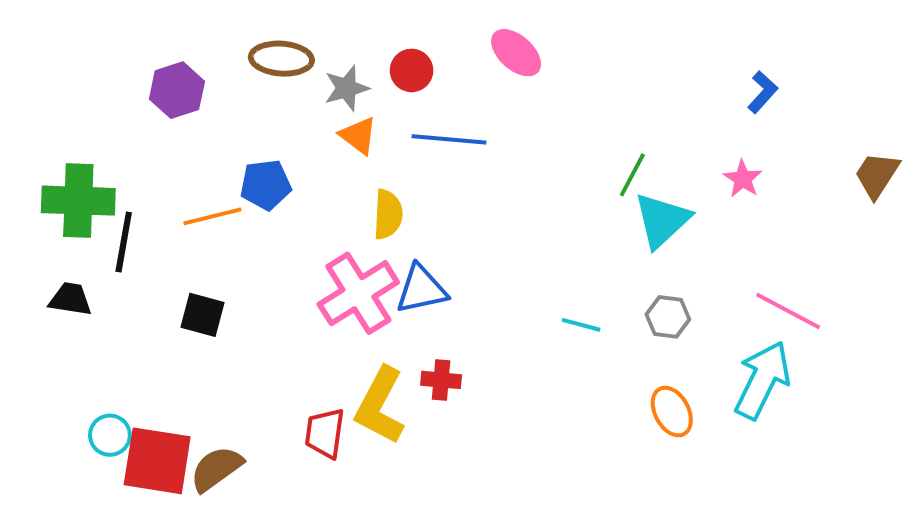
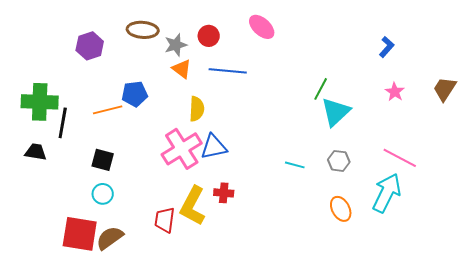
pink star: (743, 179) -> (395, 92), moved
cyan circle: (110, 435) -> (103, 194), moved

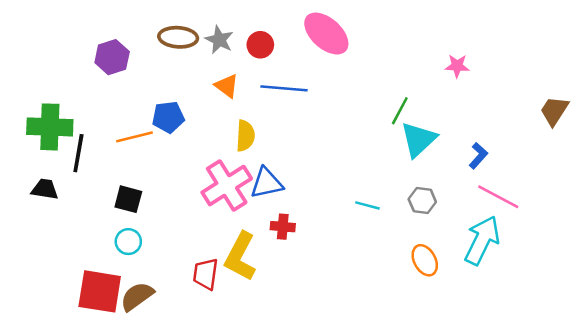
pink ellipse: (262, 27) -> (326, 34), size x1.4
gray star: (176, 45) -> (219, 40), moved, turned -30
blue L-shape: (387, 47) -> (478, 156), moved
pink star: (395, 92) -> (457, 66), moved, turned -30
red cross: (224, 193) -> (283, 227), moved

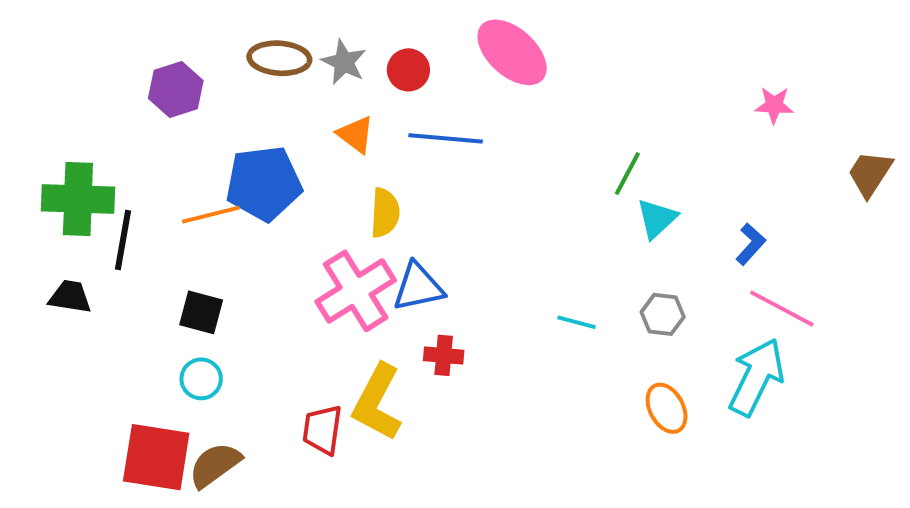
pink star: (457, 66) -> (774, 105), moved
blue pentagon: (168, 117) -> (264, 183), size x1.5
cyan triangle: (419, 139) -> (657, 219), size x0.7

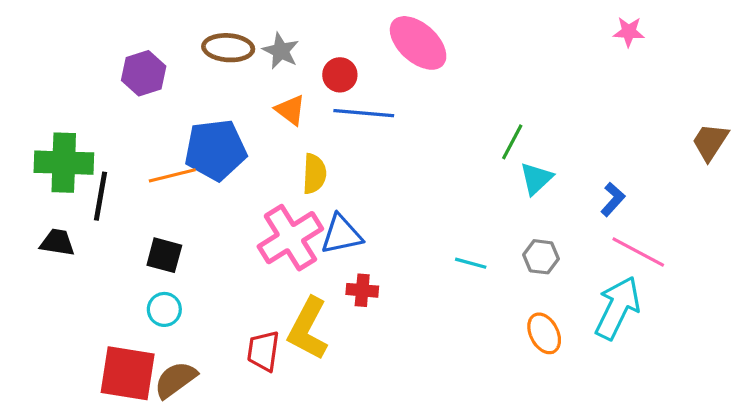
red circle: (408, 70) -> (340, 75), moved
pink star: (774, 105) -> (629, 32), moved

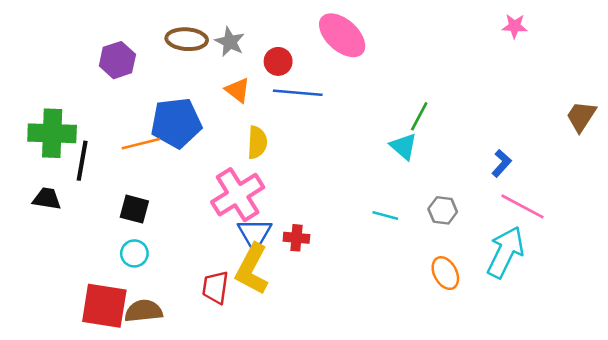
cyan triangle: (536, 179) -> (404, 146), moved, turned -36
blue triangle: (341, 234) -> (255, 234), moved, turned -48
brown semicircle: (175, 380) -> (144, 311), turned 30

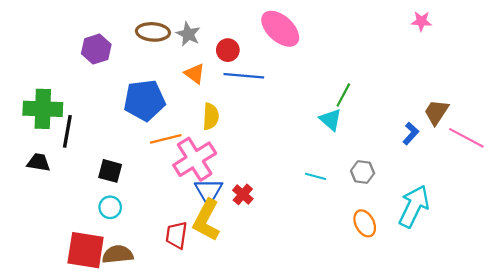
brown trapezoid: (581, 116) -> (436, 112), moved
orange line: (141, 144) -> (166, 139), moved
pink line: (522, 206) -> (466, 138), moved
red cross: (296, 238) -> (243, 194), turned 36

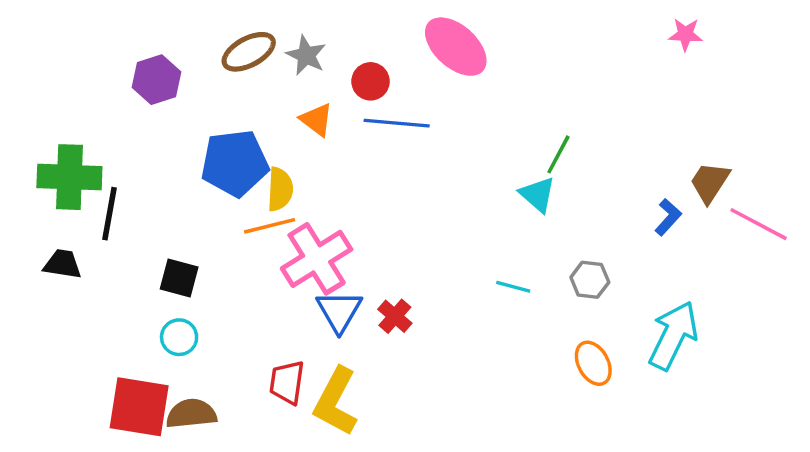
brown ellipse: (153, 32) -> (249, 52), turned -32
yellow semicircle: (211, 116) -> (280, 189), moved
yellow L-shape: (206, 220) -> (336, 402), moved

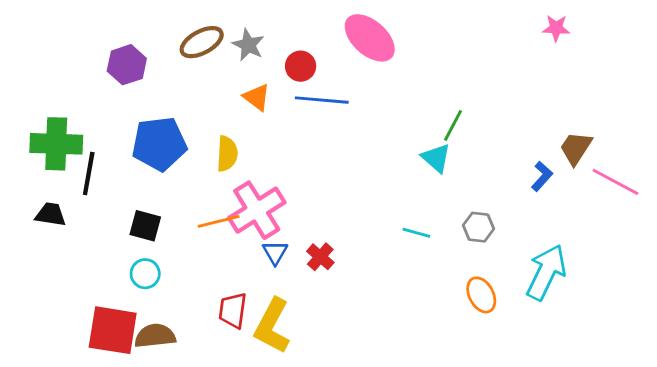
blue pentagon: (235, 163) -> (159, 144), moved
orange line: (270, 226) -> (219, 221), moved
blue triangle: (339, 311) -> (275, 253), size x0.7

